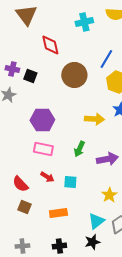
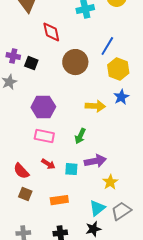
purple arrow: (107, 159) -> (95, 161), moved

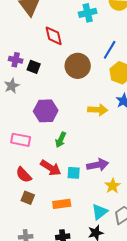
pink rectangle: (44, 136) -> (21, 140), moved
green arrow: (80, 136) -> (61, 140), moved
red arrow: (48, 164) -> (51, 168), size x1.5

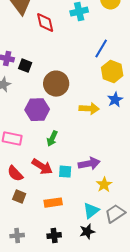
red diamond: (54, 36) -> (45, 23), moved
brown circle: (78, 66) -> (56, 84), moved

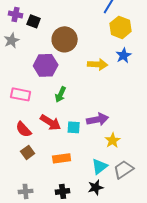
brown square: (19, 197) -> (28, 152), turned 32

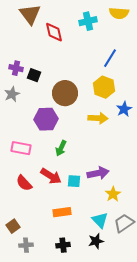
yellow hexagon: (121, 27) -> (104, 87), moved
brown square: (28, 152) -> (13, 226), moved
cyan triangle: (100, 166) -> (100, 220), turned -36

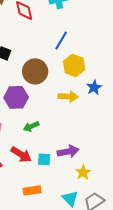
blue line: (110, 58) -> (61, 40), moved
green arrow: (61, 148) -> (31, 126), turned 42

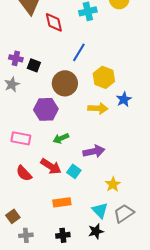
blue line: (61, 40) -> (79, 52), moved
purple arrow: (68, 151) -> (94, 151), moved
cyan square: (44, 159) -> (74, 171), turned 32

